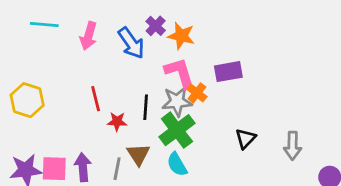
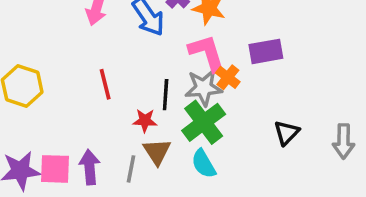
red star: (117, 122) -> (145, 121), moved

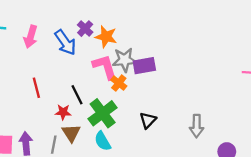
gray star: (204, 88) -> (125, 60), moved
black line: (166, 95) -> (77, 95), turned -30
black triangle: (287, 133) -> (148, 120), moved

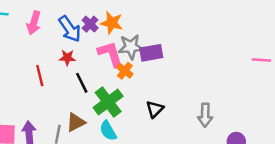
purple cross: (85, 29) -> (90, 24), moved
red star: (63, 112) -> (67, 58), moved
brown triangle: (71, 133) -> (76, 122), turned 36

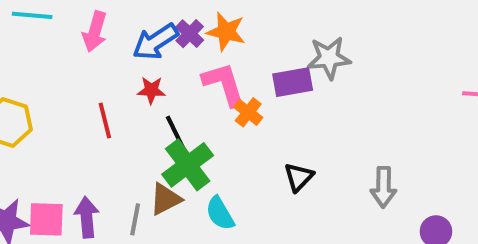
blue arrow: (70, 29) -> (155, 42), turned 92
gray star: (131, 47) -> (329, 58), moved
green cross: (108, 102) -> (188, 165), moved

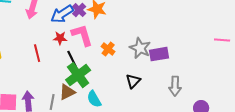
gray star: (329, 58) -> (140, 48), moved, turned 30
purple rectangle: (293, 82) -> (159, 54), moved
pink L-shape: (224, 84) -> (82, 35), moved

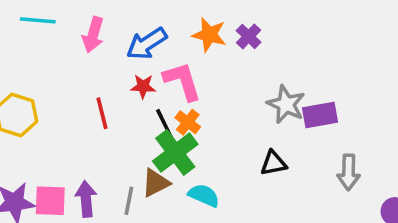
purple cross: (79, 10) -> (249, 36), moved
orange cross: (108, 49) -> (188, 122), moved
black triangle: (133, 81) -> (274, 163), turned 35
cyan semicircle: (94, 99) -> (204, 195), turned 144

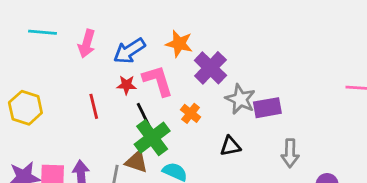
purple cross: (249, 36) -> (210, 68), moved, size x1.6
orange cross: (188, 122) -> (191, 113), moved
brown triangle: (156, 183) -> (136, 162), turned 45

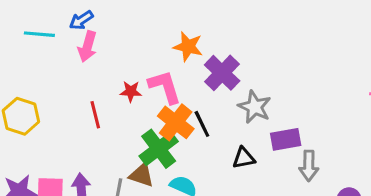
blue arrow: (129, 51) -> (81, 20), moved, size x0.7
purple rectangle: (267, 108) -> (286, 139), moved
orange cross: (191, 113) -> (176, 122), moved, size x1.6
black line: (144, 115) -> (202, 124), moved

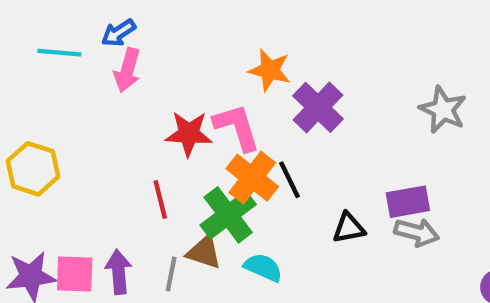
red star: (131, 91) -> (189, 134), size x1.5
gray star: (255, 107) -> (443, 110), moved
red line: (95, 115) -> (160, 199), moved
gray arrow: (309, 166) -> (417, 232), moved, turned -76

